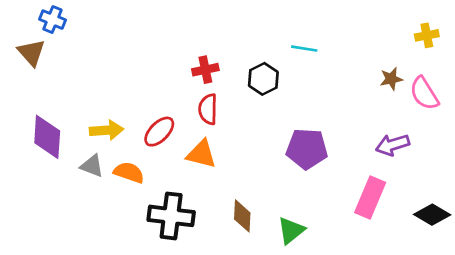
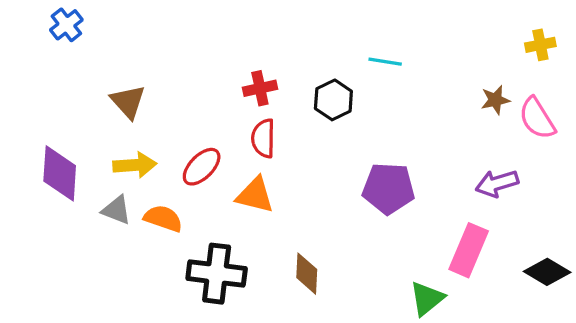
blue cross: (52, 20) -> (66, 25), turned 30
brown triangle: (31, 53) -> (128, 102), moved
green triangle: (291, 230) -> (427, 299), moved

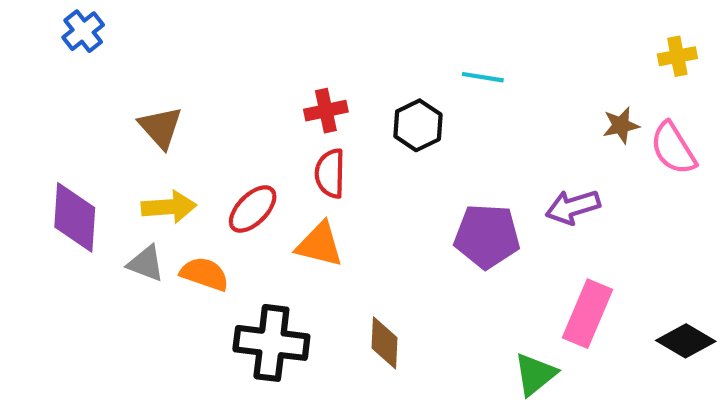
purple arrow: (497, 183) -> (573, 207), moved

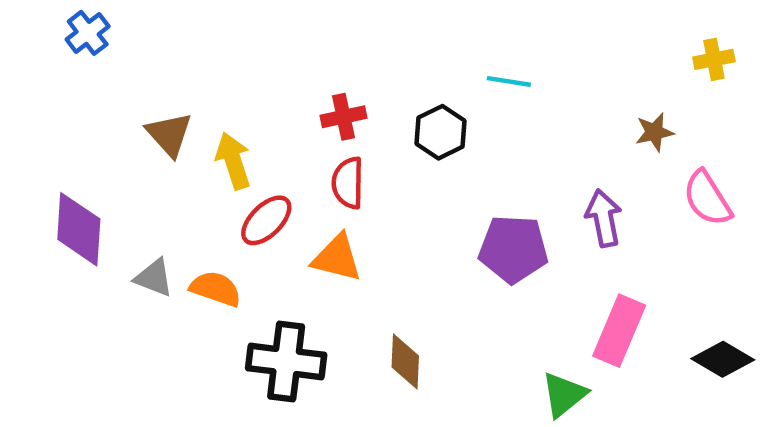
pink semicircle: (673, 148) -> (707, 198), moved
yellow arrow: (169, 207) -> (233, 161), moved, turned -104
purple arrow: (573, 207) -> (604, 218), turned 96

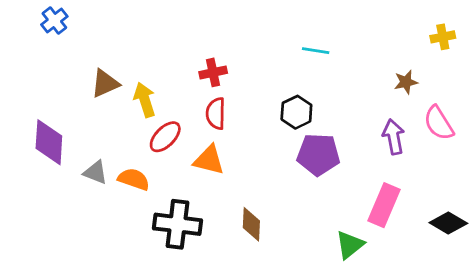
black hexagon: (441, 132) -> (296, 112), moved
brown triangle: (169, 134) -> (105, 83), turned 48
purple arrow: (604, 218) -> (394, 137), moved

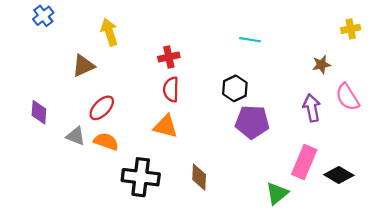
yellow arrow: (145, 100) -> (109, 32), moved
red ellipse: (165, 137) -> (102, 108), moved
purple diamond: (49, 142) -> (39, 112), size x0.7
black diamond: (448, 223) -> (339, 175), moved

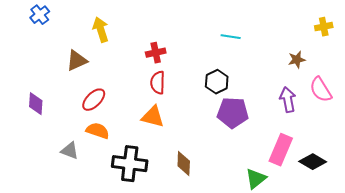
gray triangle: (76, 136) -> (70, 151), moved

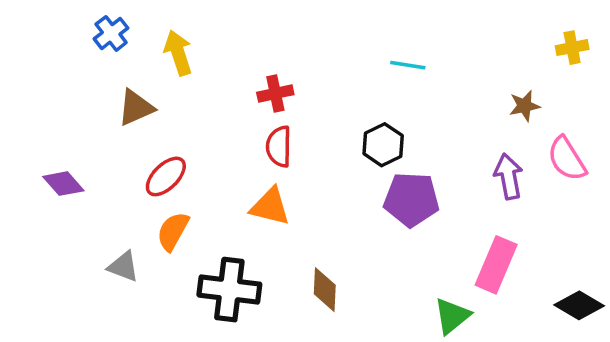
blue cross: (40, 15) -> (111, 33), moved
purple diamond: (36, 104) -> (63, 184), turned -45
orange semicircle: (98, 131) -> (173, 231), turned -80
black diamond: (313, 162) -> (579, 305), moved

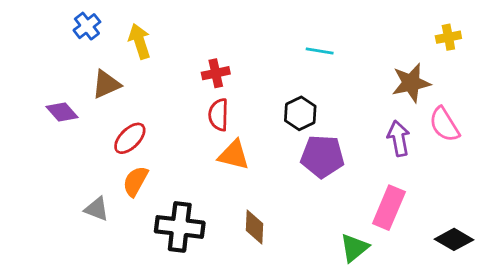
brown star: (524, 106) -> (411, 83), size x1.6
purple diamond: (63, 184) -> (62, 112), moved
orange triangle: (270, 207) -> (234, 155), moved

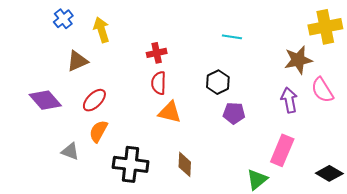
yellow cross: (448, 37) -> (325, 27), size x1.8
purple diamond: (62, 112) -> (45, 100), moved, size x1.4
purple pentagon: (322, 156) -> (234, 113), size x0.7

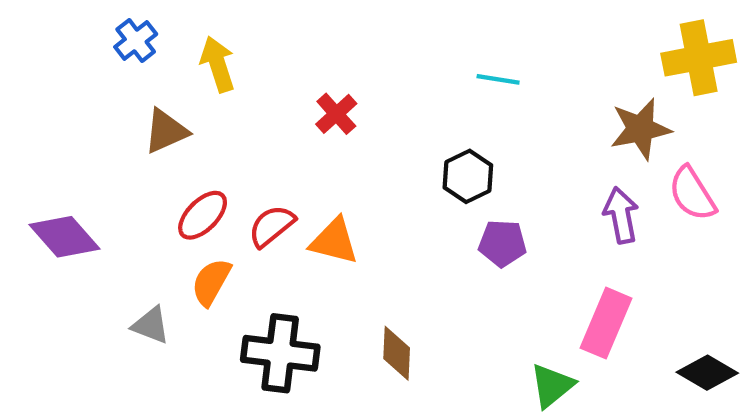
red cross: (157, 53) -> (336, 114), turned -30
red semicircle: (159, 83) -> (272, 226), moved, turned 50
purple diamond: (45, 100) -> (64, 237), moved
orange triangle: (170, 112) -> (334, 241), moved

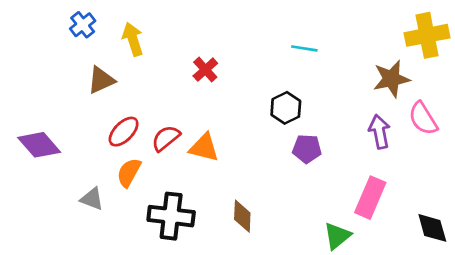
black diamond: (707, 373) -> (432, 228), turned 44

